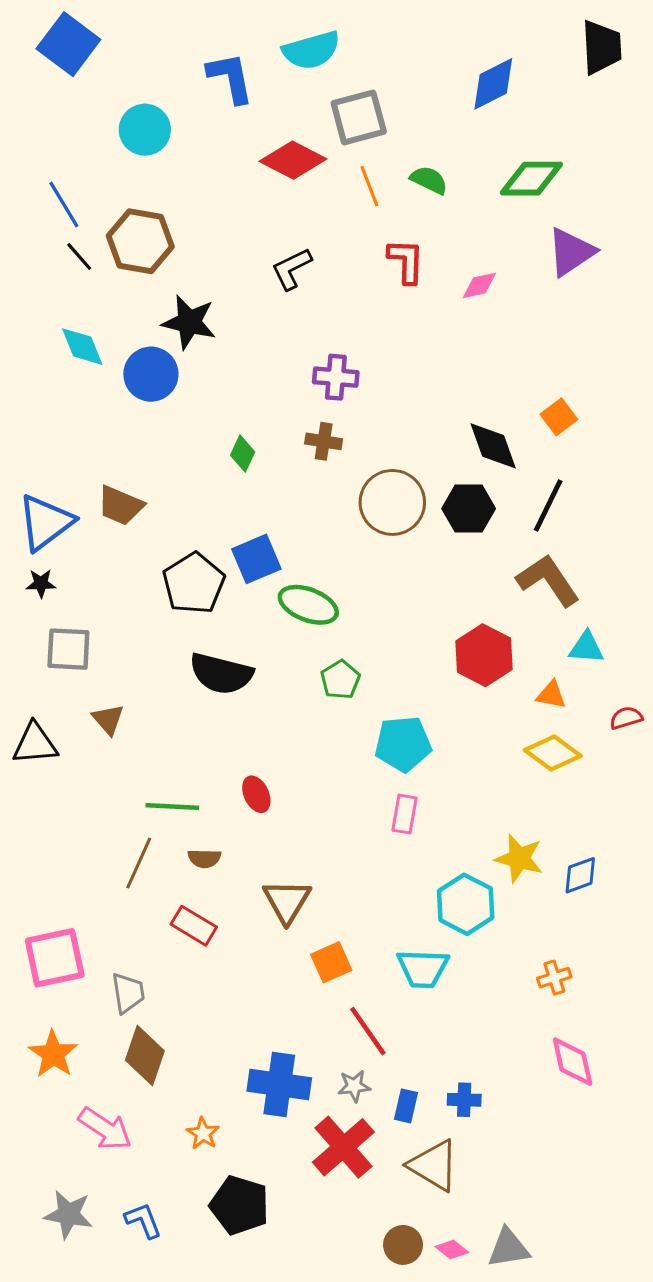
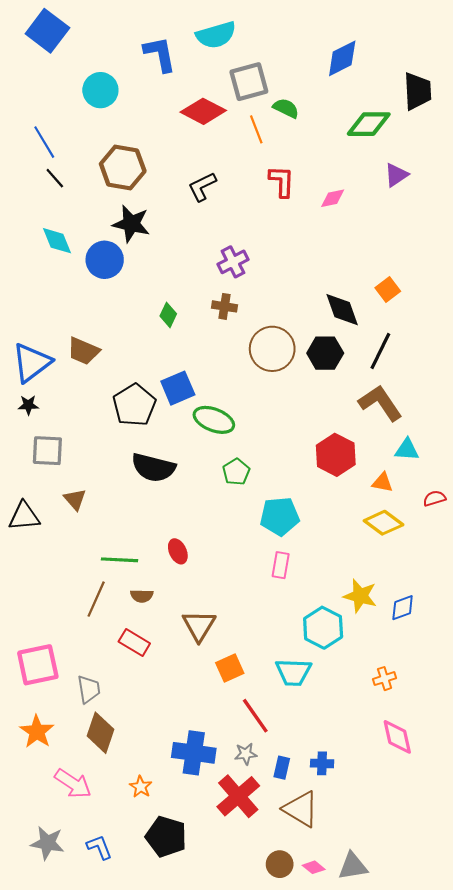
black trapezoid: (602, 47) -> (417, 91), moved
green semicircle: (429, 180) -> (286, 108), moved
brown hexagon: (140, 241) -> (123, 168), moved
purple triangle: (571, 252) -> (396, 175), size x0.7
purple cross: (336, 377) -> (233, 262), turned -32

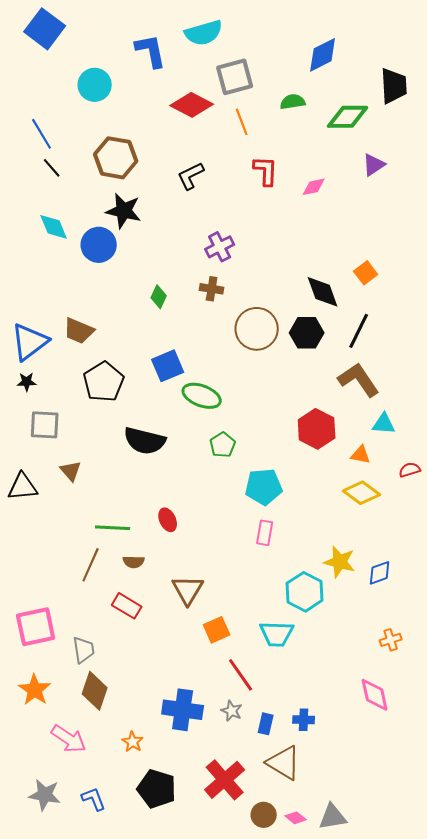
green semicircle: (286, 108) -> (293, 102), moved, turned -35
black pentagon: (134, 405) -> (104, 382), moved
orange cross: (385, 679) -> (391, 640), moved
gray star: (246, 754) -> (232, 711), turned 30
red cross: (238, 796) -> (225, 780), moved

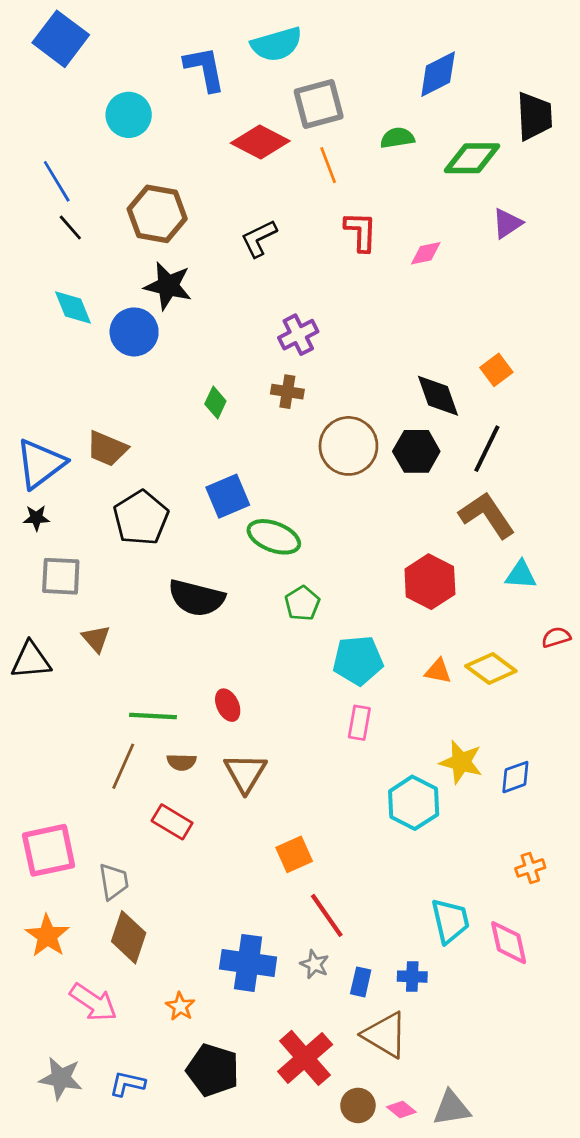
orange triangle: (361, 455) -> (438, 671), moved
brown triangle: (188, 590) -> (245, 773), moved
cyan trapezoid: (277, 634) -> (450, 921), moved, turned -105
blue L-shape: (94, 799) -> (127, 1084), turned -56

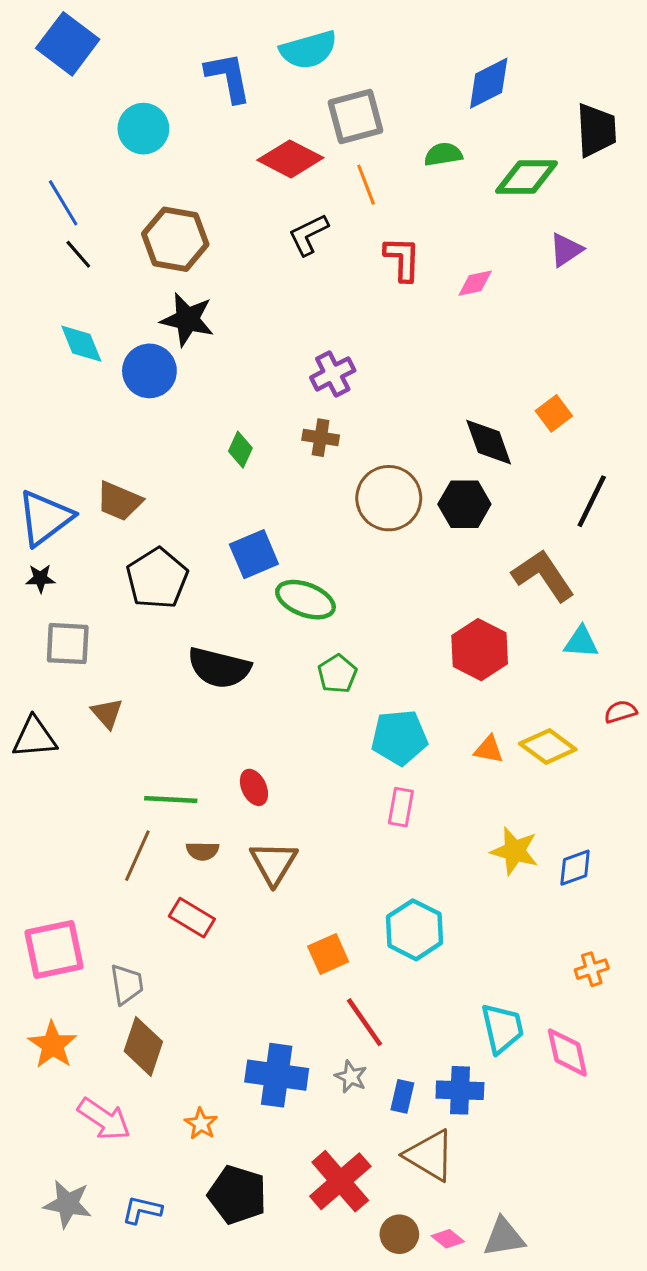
black L-shape: (259, 238) -> (308, 235), moved
black line: (487, 449) -> (592, 501), moved
cyan hexagon: (414, 803) -> (415, 930), moved
blue cross: (412, 977) -> (460, 1090), size x1.4

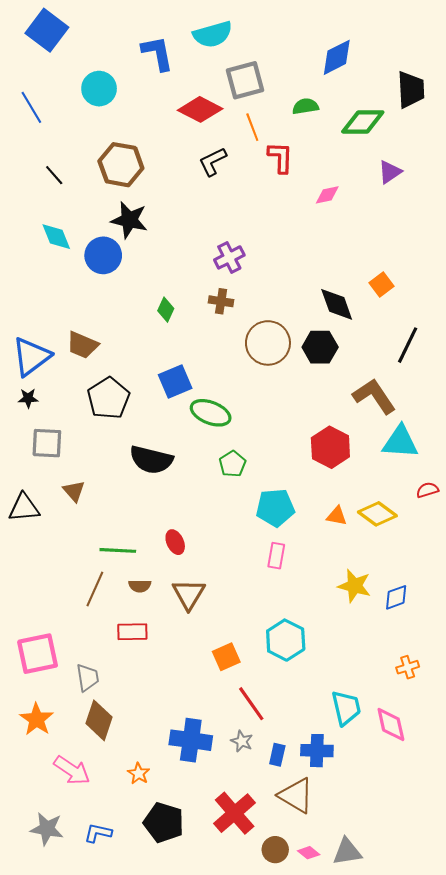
blue line: (63, 203) -> (31, 107), moved
red L-shape: (402, 259) -> (280, 157), moved
cyan triangle: (581, 642) -> (400, 442), size x1.5
red rectangle: (192, 918) -> (132, 632), turned -32

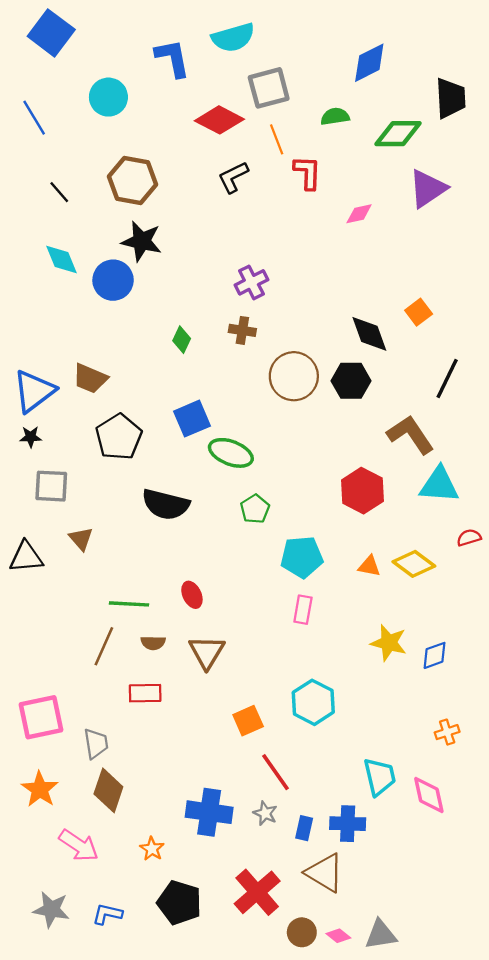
purple triangle: (390, 172) -> (428, 189), size x1.5

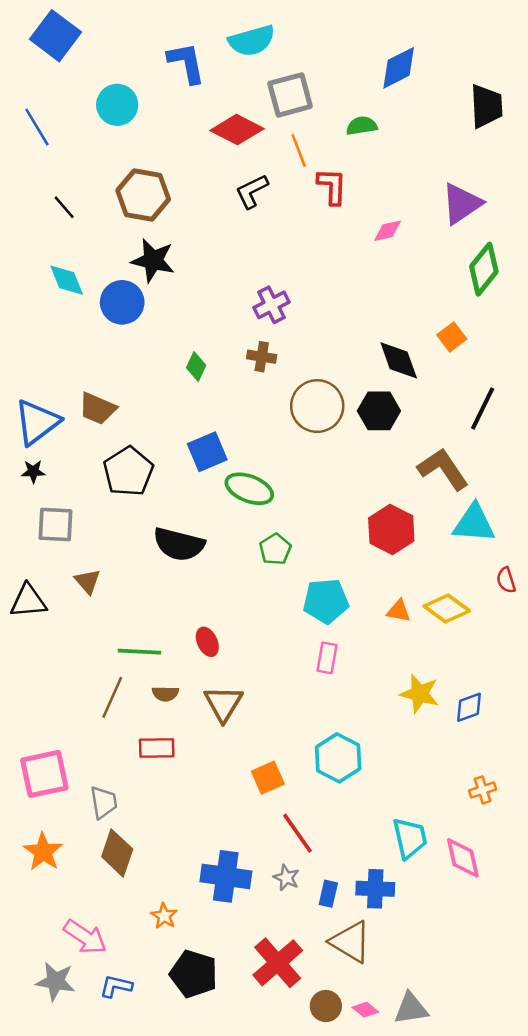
green diamond: (398, 134) -> (484, 269), moved, turned -51
red semicircle: (469, 538) -> (506, 580), turned -90
pink arrow: (79, 845) -> (85, 937), moved

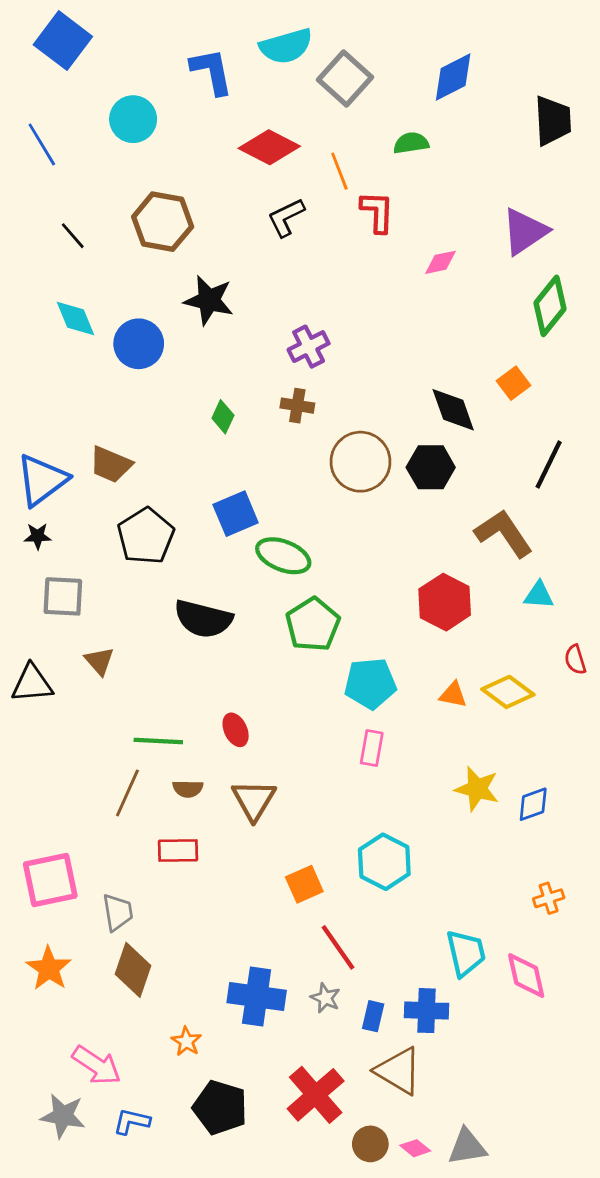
gray square: (290, 95) -> (345, 78), moved, turned -33
black star: (153, 260) -> (209, 300), moved
cyan triangle: (474, 523) -> (539, 595), size x0.6
green pentagon: (275, 549) -> (313, 625), size x1.5

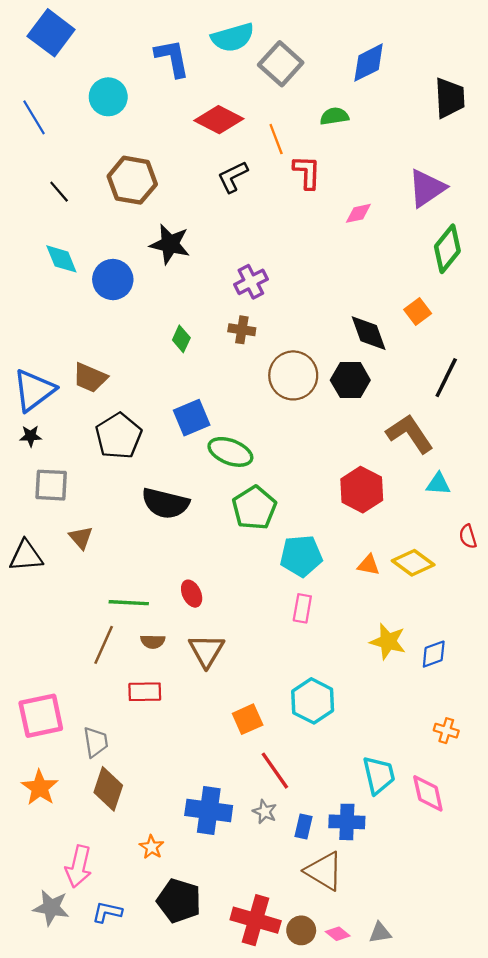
orange cross: (549, 898) -> (446, 731), turned 35
pink arrow: (97, 1065) -> (79, 866), turned 69
red cross: (316, 1095) -> (256, 920), moved, turned -33
gray triangle: (467, 1147) -> (380, 933), size x0.7

